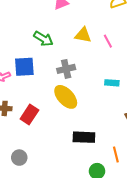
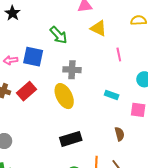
yellow triangle: (83, 35) -> (98, 28), moved
red rectangle: (29, 114) -> (26, 91), moved
black rectangle: (84, 137) -> (71, 139), turned -35

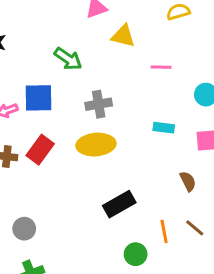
pink line: (119, 55) -> (161, 67), turned -64
yellow ellipse: (64, 96) -> (96, 145), turned -55

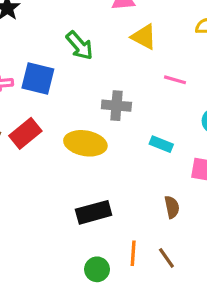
gray cross: (99, 104) -> (116, 106), moved

